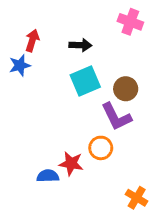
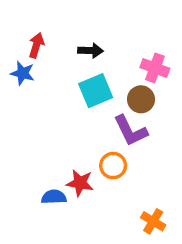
pink cross: (130, 22) -> (155, 68), moved
blue star: (20, 65) -> (22, 73), turned 30

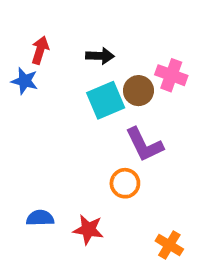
brown circle: (141, 99) -> (138, 91), moved
red star: (80, 183) -> (88, 230), moved
blue semicircle: (54, 197) -> (40, 218), moved

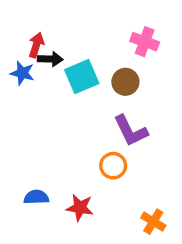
black arrow: (100, 56) -> (50, 59), moved
pink cross: (171, 75) -> (145, 42), moved
cyan square: (106, 100) -> (82, 77), moved

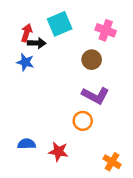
blue star: (22, 73) -> (25, 62), moved
cyan square: (82, 77) -> (60, 24), moved
purple L-shape: (131, 131) -> (95, 95), turned -36

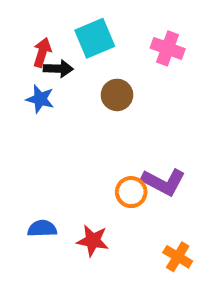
brown circle: (92, 60) -> (117, 95), moved
purple L-shape: (95, 95) -> (164, 182), moved

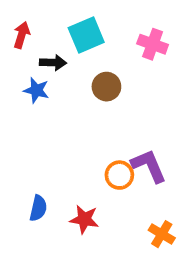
red arrow: (42, 52) -> (22, 35), moved
purple L-shape: (164, 182) -> (149, 166), turned -141
blue semicircle: (42, 228) -> (38, 208), turned 105

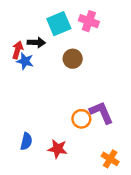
red arrow: (22, 35) -> (18, 50), moved
pink cross: (153, 44) -> (89, 21), moved

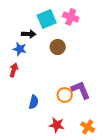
red arrow: (18, 50) -> (14, 70), moved
blue semicircle: (26, 141) -> (34, 102), moved
red star: (58, 149) -> (57, 125), moved

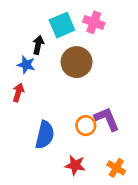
black arrow: (29, 34) -> (38, 45), turned -80
brown circle: (58, 47) -> (77, 62), size x1.5
blue semicircle: (34, 102) -> (45, 135), size x1.5

